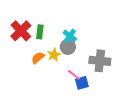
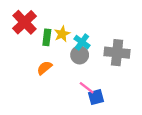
red cross: (21, 31) -> (25, 22), moved
yellow star: (54, 55) -> (62, 34), moved
gray cross: (100, 61) -> (117, 53), moved

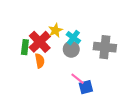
red cross: (25, 22) -> (40, 42), moved
green rectangle: (47, 37) -> (25, 47), moved
orange semicircle: (44, 68) -> (40, 61), turned 120

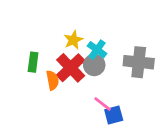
red cross: (40, 42) -> (71, 68), moved

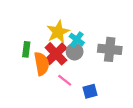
yellow star: (73, 40) -> (58, 32), size x1.5
orange semicircle: (53, 80) -> (42, 64), size x1.5
pink line: (103, 104) -> (65, 80), moved

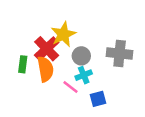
cyan cross: (77, 40) -> (84, 75), moved, turned 32
green rectangle: (26, 49) -> (23, 64), moved
red cross: (56, 54) -> (47, 49), moved

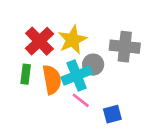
red cross: (47, 49) -> (39, 41), moved
gray cross: (120, 54) -> (125, 47), moved
cyan cross: (84, 75) -> (77, 76), moved, size x1.5

